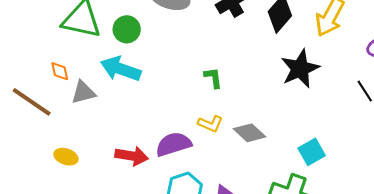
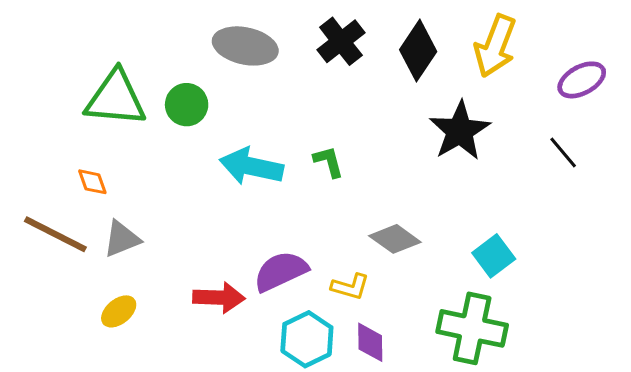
cyan arrow: (121, 69) -> (251, 166), moved
gray triangle: (83, 92) -> (122, 239), moved
yellow L-shape: (210, 124) -> (350, 287), moved
yellow ellipse: (66, 157) -> (119, 311), turned -50

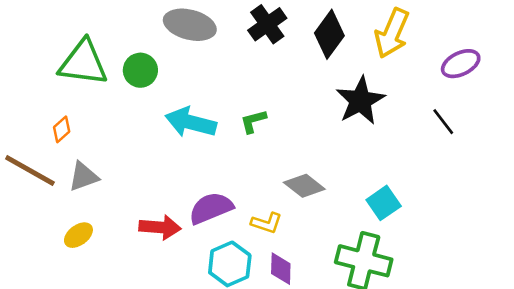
green L-shape: (329, 162) -> (253, 121), turned -92
orange diamond: (92, 182) -> (62, 129), turned 65

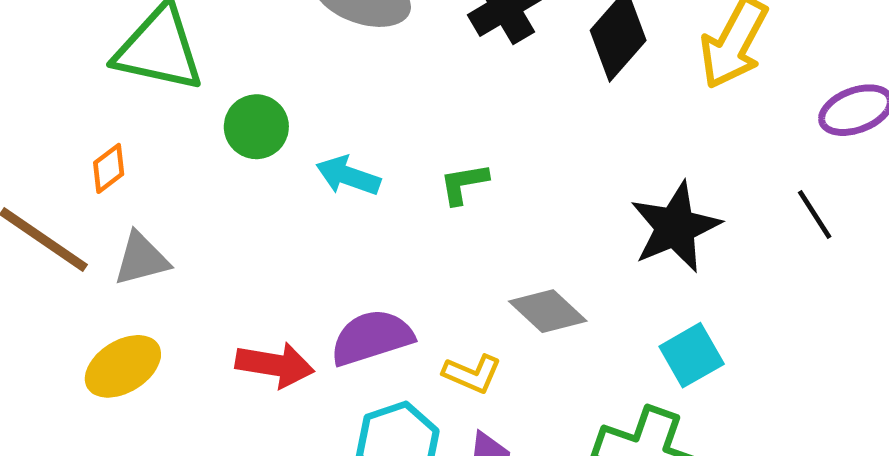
green circle: (140, 70) -> (256, 127), moved
black star: (360, 101) -> (675, 227), moved
cyan arrow: (191, 122) -> (348, 176), size x0.7
yellow ellipse: (78, 235) -> (123, 366), size x1.4

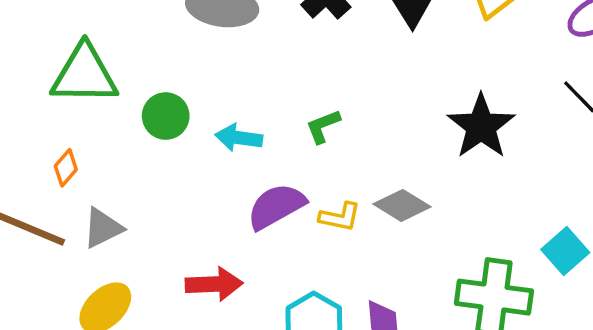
purple semicircle: (372, 338) -> (276, 206), moved
cyan square: (692, 355) -> (565, 251), moved
yellow L-shape: (472, 374) -> (340, 217), moved

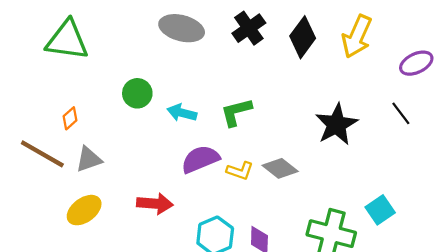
green triangle: (84, 75) -> (67, 40), moved
green L-shape: (323, 126) -> (236, 112), size x1.4

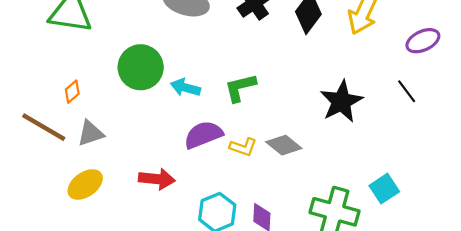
green circle: (137, 93) -> (141, 67), size x1.5

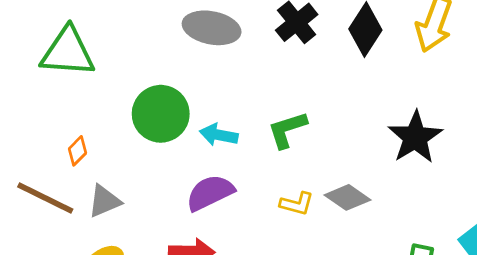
purple semicircle: (203, 135) -> (210, 193), moved

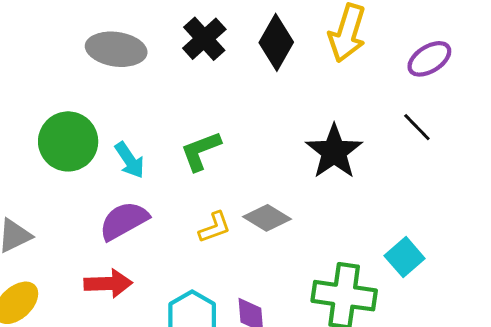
cyan arrow: (219, 135) -> (130, 160), turned -132
yellow L-shape: (297, 204) -> (215, 227), turned -32

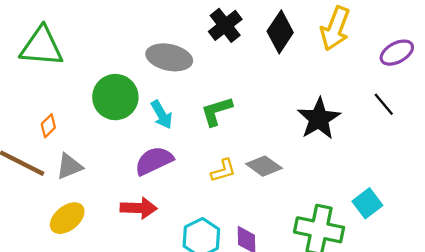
gray ellipse: (116, 49) -> (169, 57), moved

